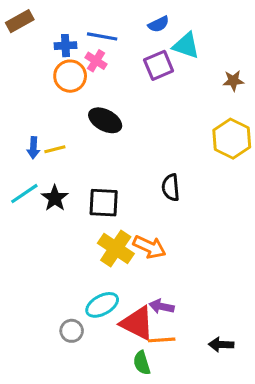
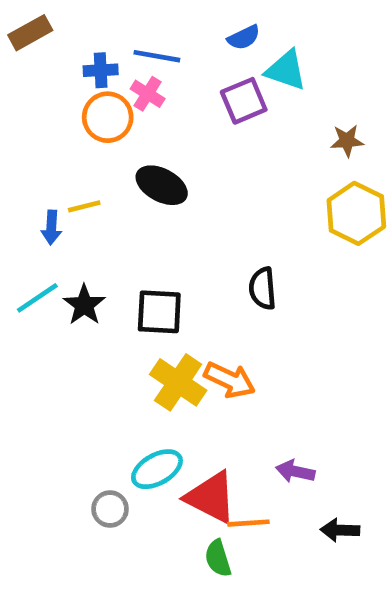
brown star: (233, 81) -> (347, 141), moved
yellow line: (55, 149) -> (84, 206), moved
purple arrow: (162, 306) -> (295, 471), moved

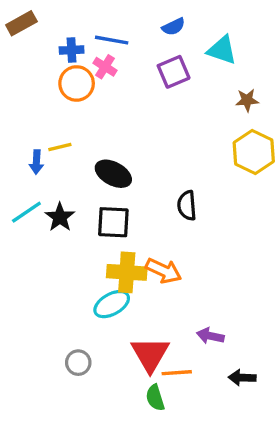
cyan triangle: (286, 70) -> (222, 50), moved
black ellipse: (162, 185) -> (113, 174), moved
yellow cross: (178, 382) -> (127, 272), turned -30
cyan ellipse: (157, 469) -> (112, 304), moved
red triangle: (211, 497) -> (150, 354), turned 33

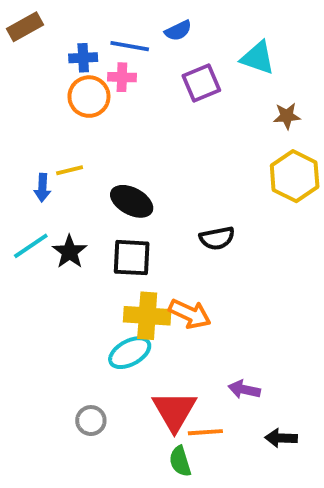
blue semicircle: (174, 27) -> (178, 31), moved
pink cross: (105, 67) -> (122, 77), turned -30
black semicircle: (187, 205) -> (217, 238), turned -96

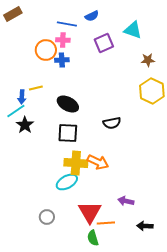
blue cross: (83, 58) -> (62, 60), moved
cyan line: (31, 246) -> (16, 111), moved
black star: (70, 252) -> (25, 125), moved

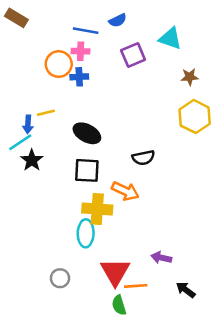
brown rectangle: (13, 14) -> (16, 18), turned 60
orange arrow: (98, 162) -> (125, 191), moved
cyan ellipse: (67, 182) -> (86, 233), turned -60
black arrow: (145, 226) -> (186, 290), turned 35

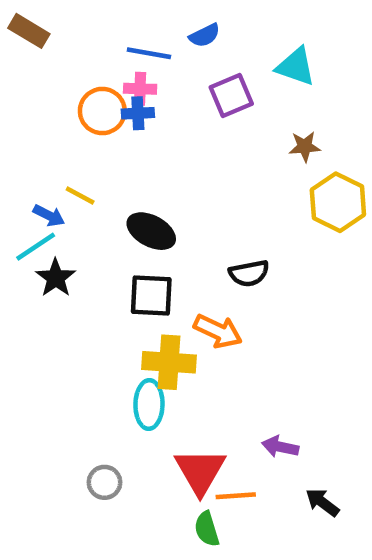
blue cross: (79, 77) -> (138, 113), moved
brown star: (190, 77) -> (305, 147), moved
yellow line: (46, 113) -> (80, 196), turned 42
blue arrow: (28, 124) -> (49, 216), turned -66

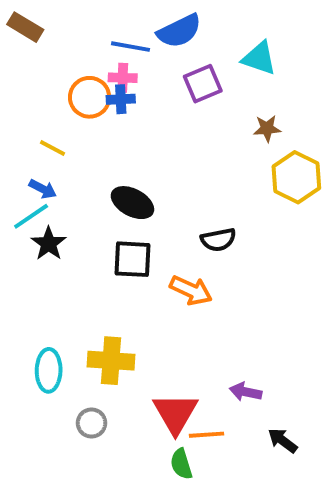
blue semicircle: (205, 35) -> (179, 31), size x1.6
yellow line: (80, 196) -> (52, 148), moved
yellow cross: (169, 362) -> (111, 361), moved
cyan ellipse: (149, 405) -> (49, 370), moved

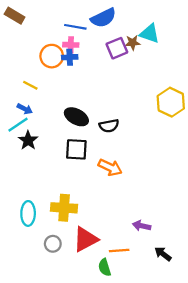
brown star: (267, 128) -> (133, 43), moved
black semicircle: (218, 240) -> (109, 126), moved
red triangle: (175, 413) -> (85, 239), moved, turned 32

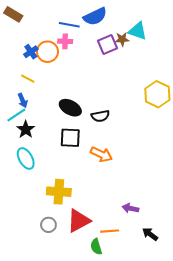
blue cross: (70, 57) -> (31, 52), moved, turned -32
blue arrow: (25, 109) -> (23, 100), turned 40
cyan ellipse: (28, 213) -> (26, 158), moved, turned -30

